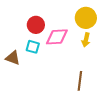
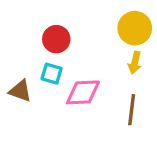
pink diamond: (57, 37) -> (83, 92), moved
brown line: (80, 81) -> (132, 110), moved

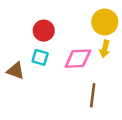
pink diamond: (83, 92) -> (78, 59), moved
brown line: (132, 110) -> (93, 95), moved

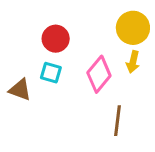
pink diamond: (78, 59) -> (99, 74), turned -48

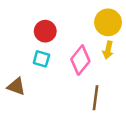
brown triangle: (20, 90) -> (16, 86), moved

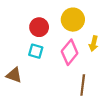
yellow circle: (108, 22) -> (73, 20), moved

